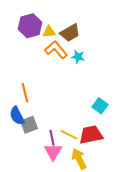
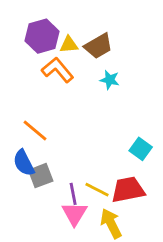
orange L-shape: (56, 50) -> (58, 70), moved
orange line: (25, 93) -> (35, 131), turned -36

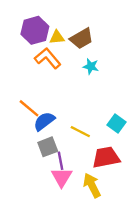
blue semicircle: (24, 163) -> (44, 121), moved, turned 80
gray square: (41, 176) -> (48, 147), moved
yellow line: (97, 190) -> (80, 132), moved

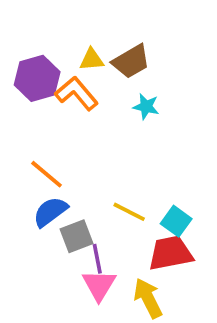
purple hexagon: (35, 30) -> (37, 78), moved
blue semicircle: (44, 121) -> (50, 212), moved
cyan square: (116, 124) -> (176, 221), moved

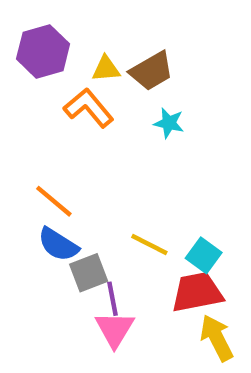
purple hexagon: (37, 78) -> (43, 51), moved
blue semicircle: (50, 212) -> (58, 245), turned -111
yellow arrow: (148, 298) -> (217, 338), moved

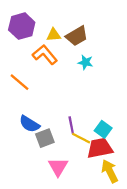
orange line: (54, 201) -> (20, 82), moved
yellow line: (149, 245) -> (81, 138), moved
purple line: (112, 299) -> (71, 125), moved

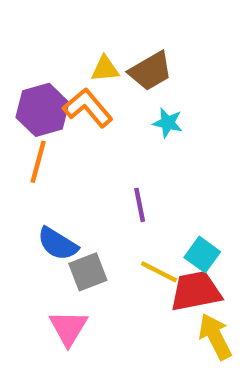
purple hexagon: (22, 26) -> (42, 110), moved
orange line: (20, 82) -> (38, 162), turned 65
purple line: (71, 125) -> (140, 205), moved
pink triangle: (58, 167) -> (68, 328), moved

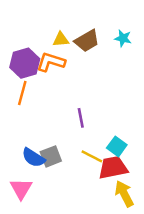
orange L-shape: (88, 108) -> (51, 62), turned -32
cyan star: (168, 123) -> (123, 38), moved
blue semicircle: (58, 244) -> (33, 158), moved
pink triangle: (68, 328) -> (21, 189), moved

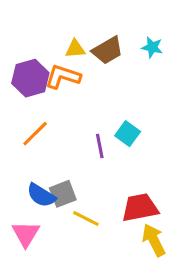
orange line: (22, 93) -> (35, 134), moved, turned 30
cyan square: (117, 146) -> (128, 134), moved
yellow line: (92, 156) -> (86, 218), moved

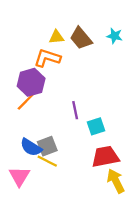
brown trapezoid: (108, 50) -> (81, 38), turned 80
purple hexagon: (30, 78) -> (31, 82), moved
cyan square: (128, 134) -> (96, 126), moved, turned 36
yellow line: (86, 218) -> (47, 161), moved

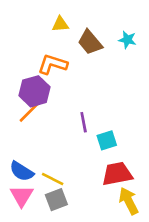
yellow triangle: (57, 37) -> (60, 24), moved
gray square: (47, 146) -> (56, 200), moved
blue semicircle: (31, 147) -> (22, 171), moved

